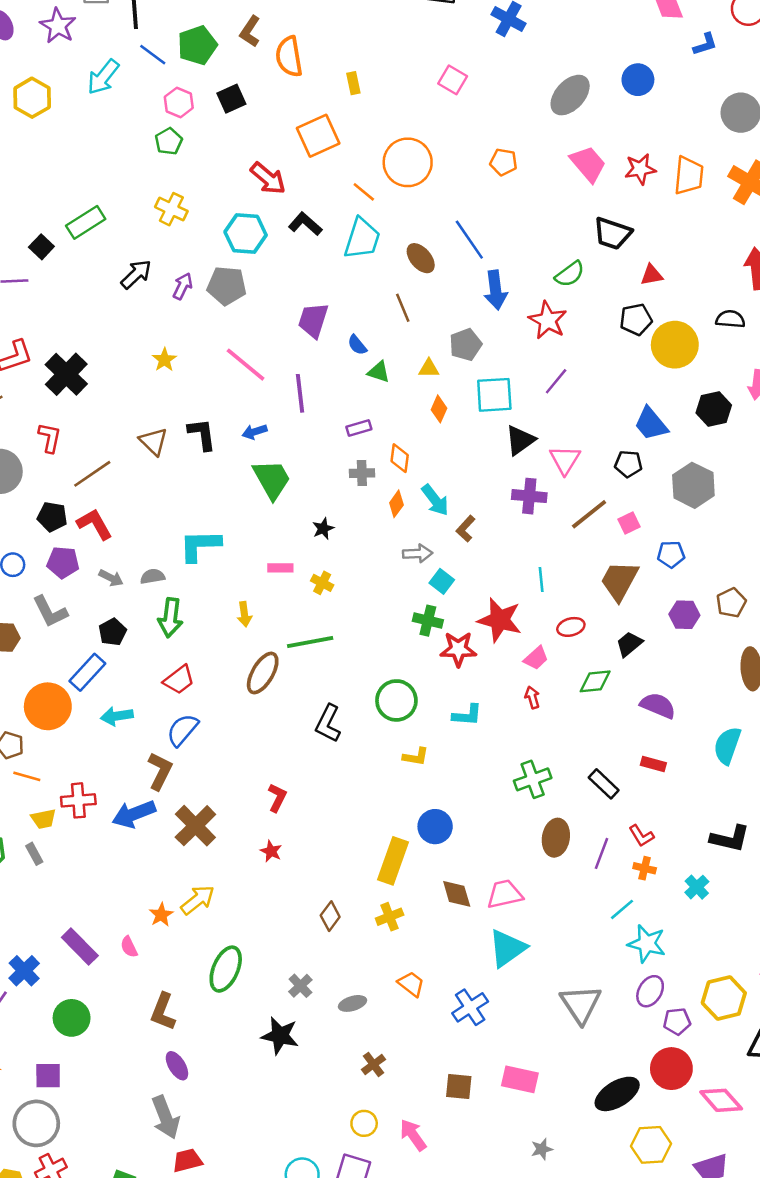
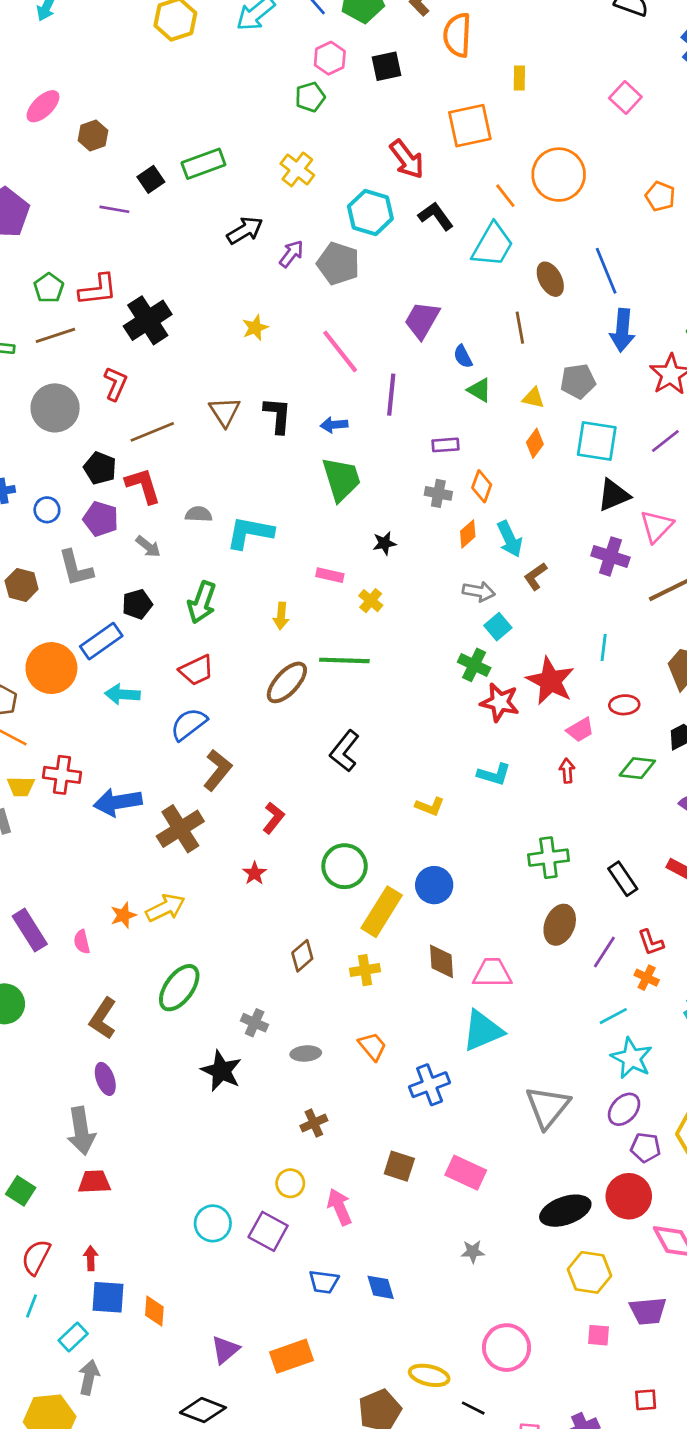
gray semicircle: (153, 576) -> (199, 514), moved
green circle: (396, 700) -> (345, 866), moved
brown L-shape: (160, 771) -> (217, 770), moved
gray cross: (300, 986) -> (255, 1023), turned -35

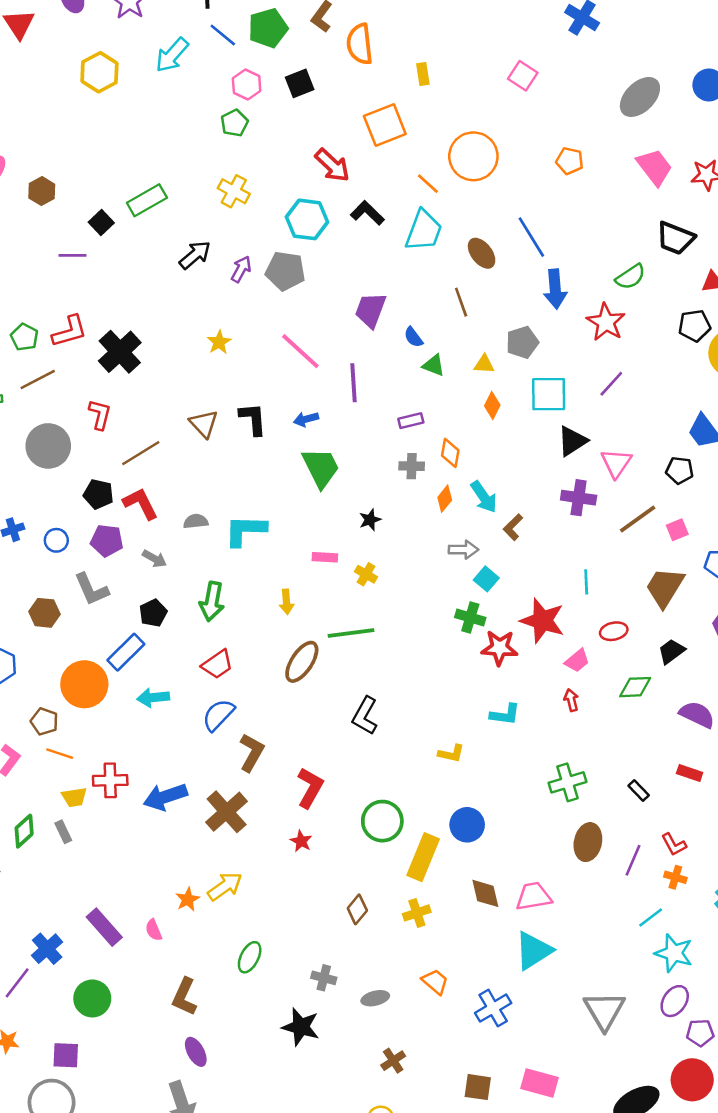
red L-shape: (273, 818) -> (310, 788), size x1.4
black rectangle: (623, 879) -> (639, 790), size x0.7
green ellipse: (179, 988) -> (250, 957), size x0.7

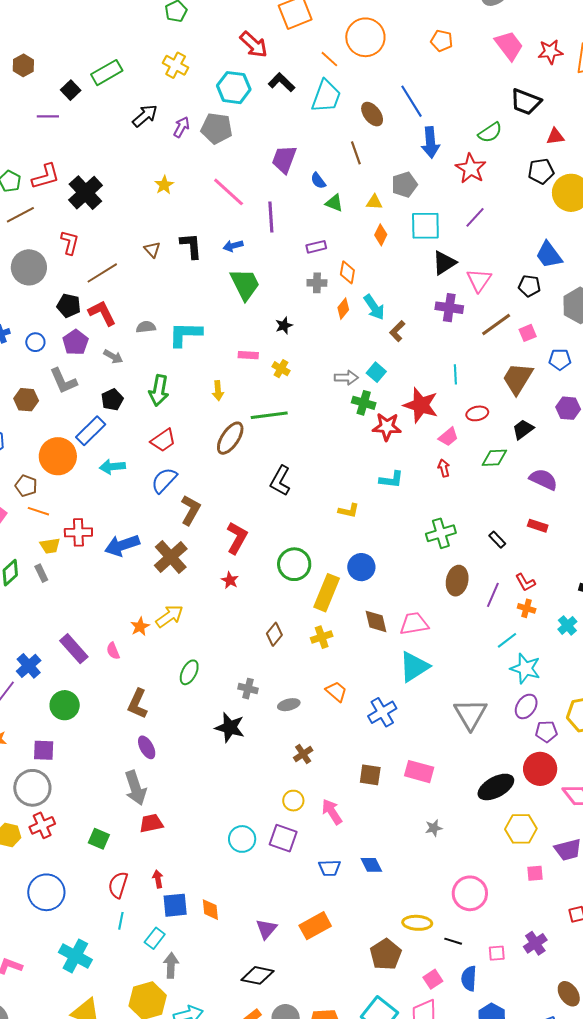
brown triangle: (204, 424) -> (152, 250), size x0.7
purple pentagon: (107, 541) -> (75, 342), turned 30
gray arrow: (463, 550) -> (346, 378), moved

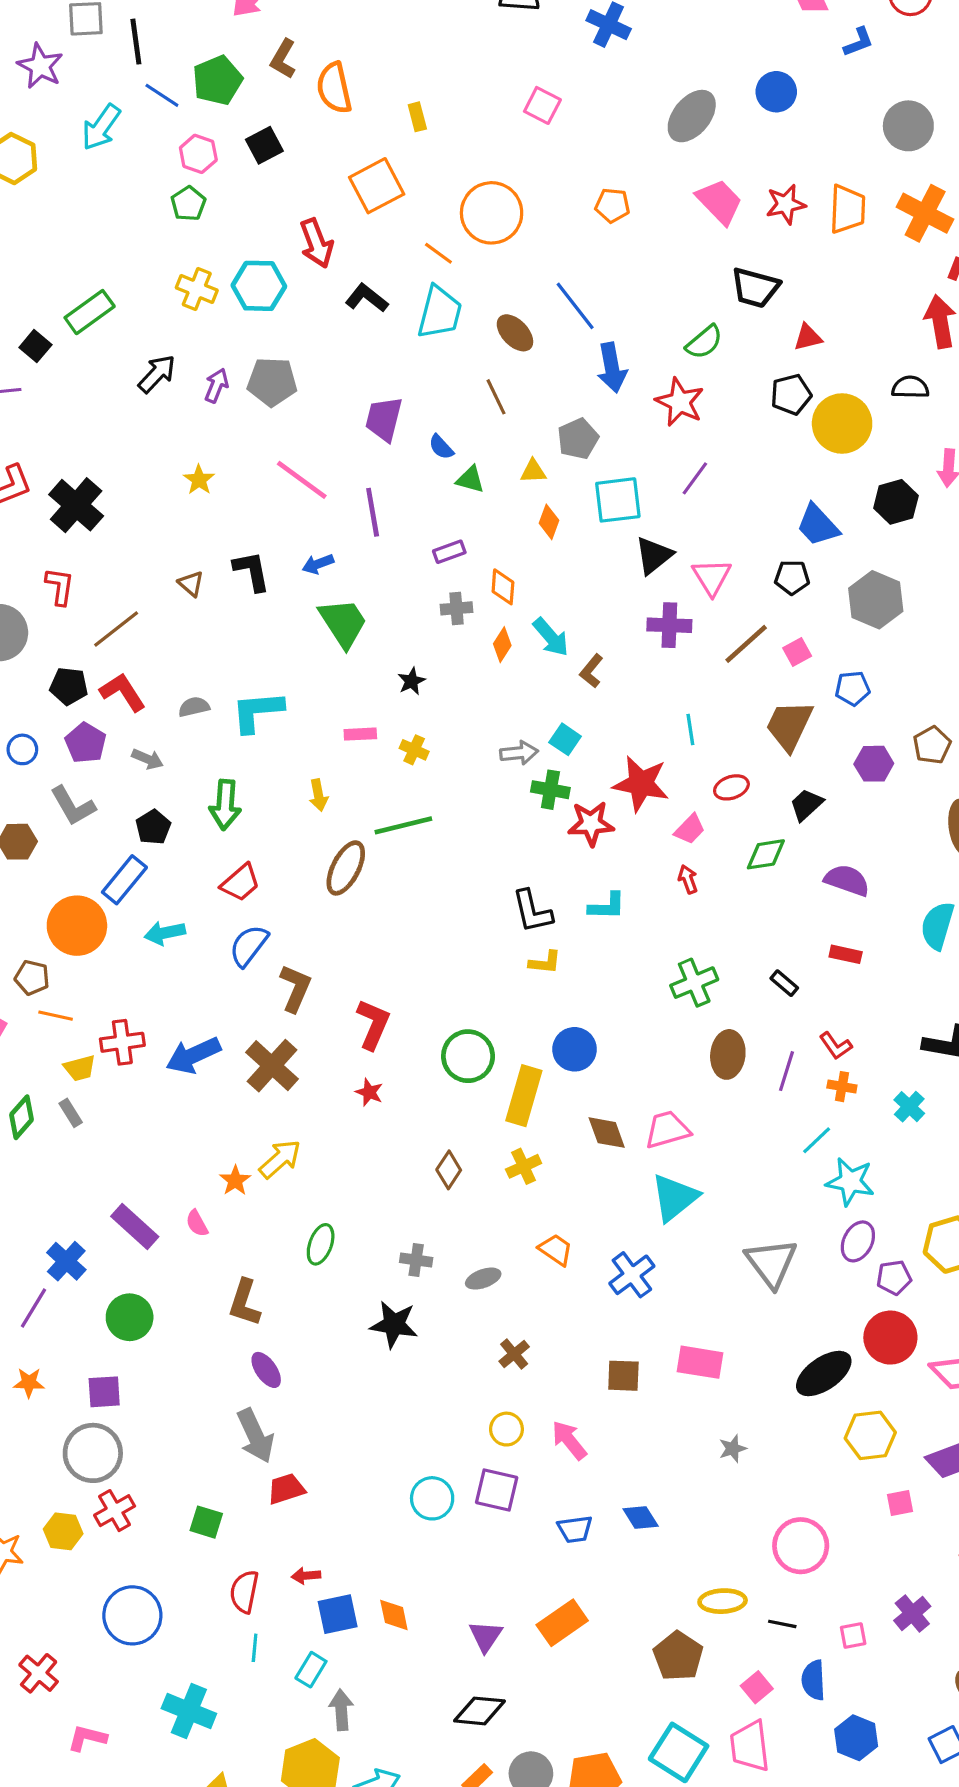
red arrow: (254, 45) -> (316, 243), turned 32
cyan hexagon: (234, 88) -> (259, 286), moved
black L-shape: (280, 481) -> (532, 911), moved, turned -36
red arrow: (158, 879) -> (306, 1576), turned -78

